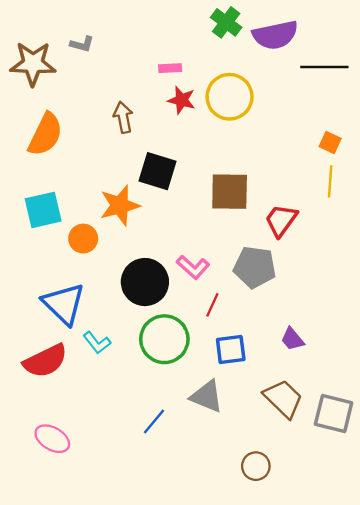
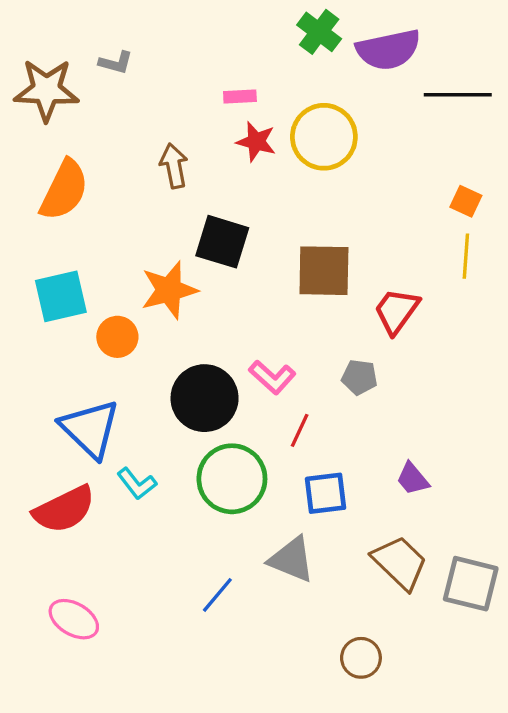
gray pentagon: (255, 267) -> (359, 377), size x0.6

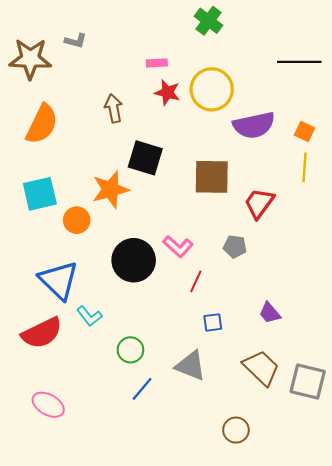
purple semicircle: (388, 50) -> (254, 125), moved
green circle: (232, 479) -> (130, 350), moved, size x0.6
blue square: (325, 493) -> (213, 322), size x0.7

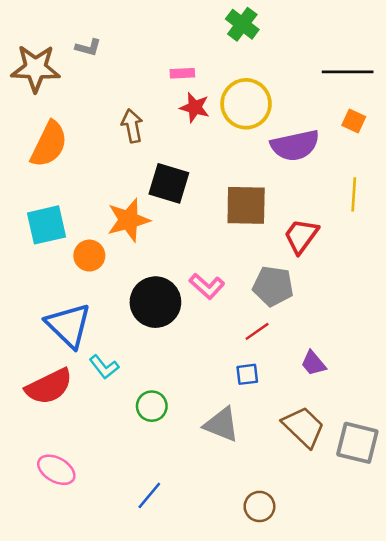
orange square: (305, 132) -> (354, 121), moved
gray pentagon: (235, 247) -> (273, 286), size x1.5
red line: (196, 281) -> (257, 331), moved, turned 30
blue line: (142, 389) -> (149, 495), moved
brown circle: (236, 430) -> (259, 506), moved

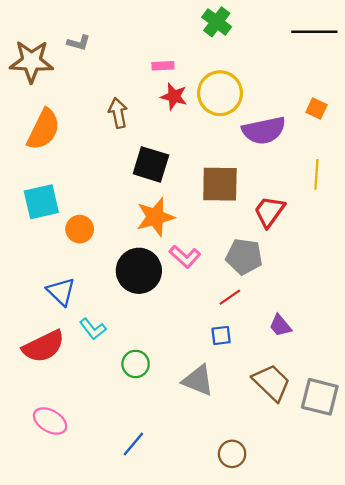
black line: (348, 72) -> (314, 32), moved
orange star: (129, 220) -> (155, 217), moved
blue triangle: (69, 325) -> (61, 292), size x0.7

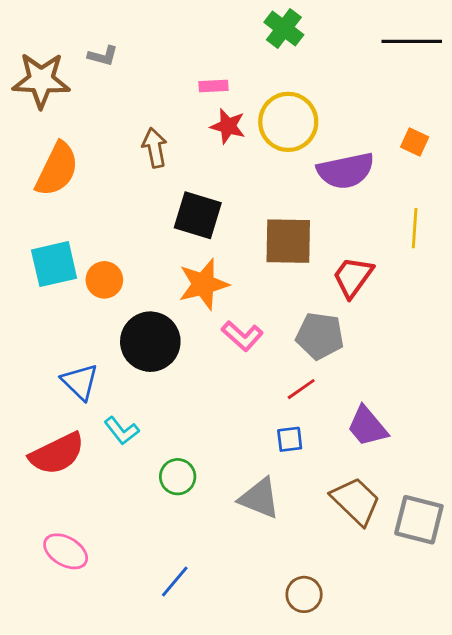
orange circle: (80, 229) -> (104, 280), moved
black circle: (139, 271) -> (150, 342), moved
purple trapezoid: (280, 326) -> (367, 426), size x1.4

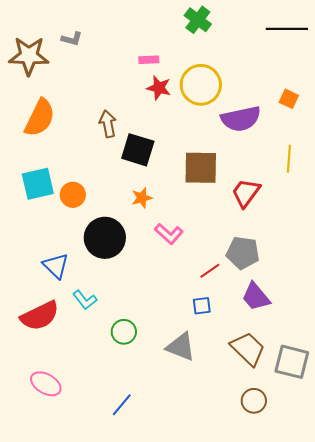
brown arrow: (155, 148) -> (108, 124), moved
orange star: (203, 284) -> (142, 198), size x0.6
gray pentagon: (320, 336) -> (243, 253), moved
brown circle: (304, 594) -> (254, 401), moved

